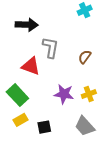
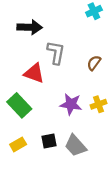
yellow rectangle: (20, 120) -> (18, 144), moved
gray trapezoid: (85, 126) -> (76, 146), moved

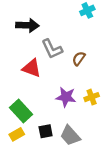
gray L-shape: (56, 53) -> (52, 49), turned 145
brown semicircle: (94, 63) -> (79, 59), moved
green rectangle: (19, 105) -> (21, 111), moved

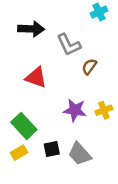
gray L-shape: (52, 49) -> (69, 45), moved

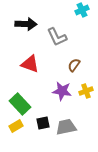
brown semicircle: (89, 67) -> (74, 65), moved
gray trapezoid: (80, 154) -> (66, 127), turned 120

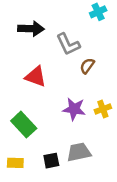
brown semicircle: (74, 65) -> (87, 66), moved
black square: (43, 123) -> (51, 161), moved
yellow rectangle: (16, 126) -> (15, 163), moved, turned 32

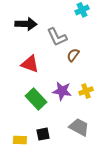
green rectangle: (24, 125) -> (36, 99), moved
gray trapezoid: (79, 152) -> (79, 127), moved, turned 40
yellow rectangle: (15, 163) -> (20, 140), moved

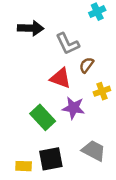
red triangle: (30, 64) -> (60, 78), moved
yellow cross: (86, 91) -> (102, 91), moved
black square: (43, 134) -> (51, 159), size x1.5

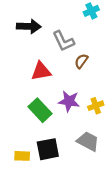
red triangle: (60, 78) -> (41, 71), moved, turned -30
yellow cross: (102, 91) -> (96, 106), moved

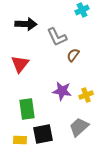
red triangle: (41, 71) -> (20, 64), moved, turned -42
green rectangle: (40, 110) -> (27, 109), moved, turned 35
gray trapezoid: (88, 141) -> (79, 127), turned -70

